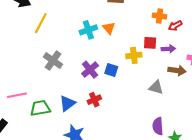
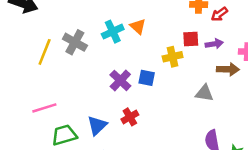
yellow line: (41, 23) -> (45, 52), moved
gray cross: (53, 61) -> (75, 42), moved
pink line: (17, 95) -> (44, 108), moved

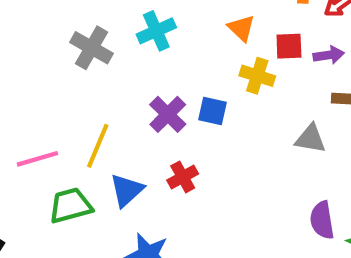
orange triangle: (138, 26) -> (241, 28), moved
yellow line: (45, 52) -> (98, 146), moved
yellow cross: (173, 57) -> (257, 76), turned 30

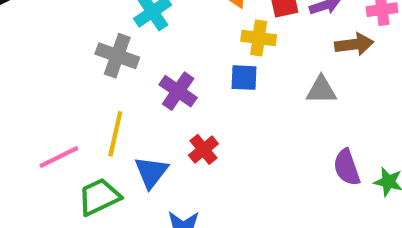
gray cross: (92, 48) -> (117, 56), moved
blue square: (213, 111) -> (244, 78), moved

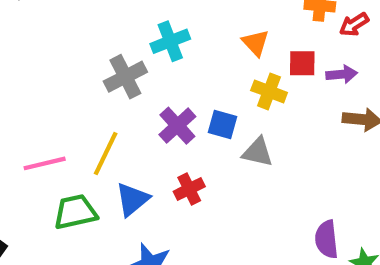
gray cross: (117, 56) -> (125, 77), turned 30
blue square: (244, 78) -> (222, 124), moved
gray triangle: (321, 90) -> (258, 152), moved

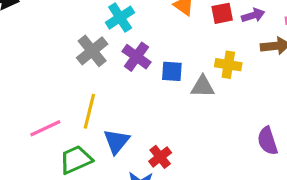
yellow cross: (269, 91) -> (228, 65), moved
purple cross: (177, 126) -> (137, 57), moved
red cross: (189, 189) -> (160, 157), moved

